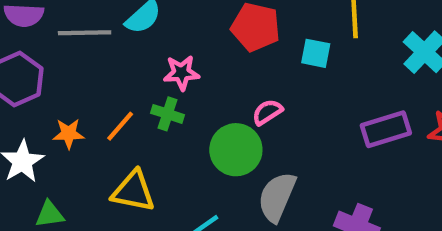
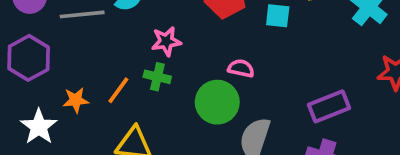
pink semicircle: (267, 112) -> (241, 68), turned 50
purple rectangle: (386, 129) -> (329, 106), moved

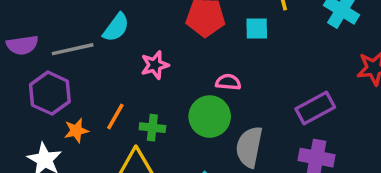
purple hexagon: (29, 58) -> (50, 93), moved
green cross: (157, 77) -> (152, 128), moved

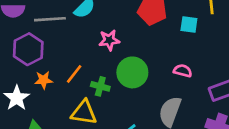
pink semicircle: (228, 82) -> (183, 71), moved
green circle: (210, 117) -> (132, 72), moved

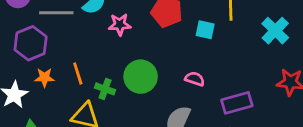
pink star: (109, 40) -> (120, 24), moved
orange line: (74, 74) -> (78, 74), turned -60

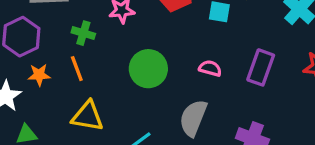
green cross: (105, 89) -> (83, 33), moved
purple rectangle: (237, 103) -> (261, 67), moved, turned -52

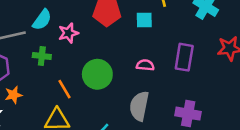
orange line: (77, 69) -> (64, 89), moved

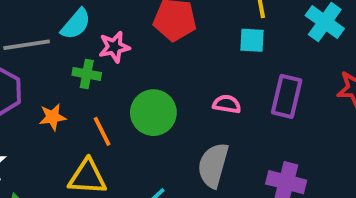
cyan square: (144, 20) -> (252, 40), moved
green cross: (42, 56) -> (87, 74), moved
orange star: (14, 95) -> (52, 117), moved

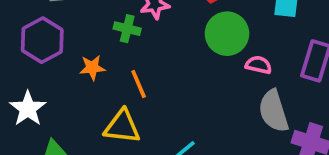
green circle: (153, 113) -> (227, 34), moved
gray semicircle: (213, 165) -> (274, 111), moved, turned -36

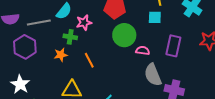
orange star: (92, 68) -> (61, 55), moved
orange line: (139, 84) -> (89, 60), moved

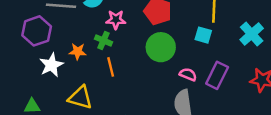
green cross: (70, 37) -> (104, 40), moved
pink semicircle: (143, 51) -> (188, 74), moved
white star: (20, 84) -> (51, 65), moved

